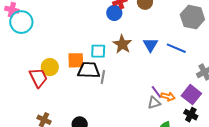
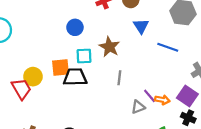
blue circle: (114, 13) -> (75, 27), moved
blue triangle: (150, 45) -> (141, 26), moved
gray line: (103, 77) -> (119, 78), moved
gray triangle: (154, 103) -> (138, 107), moved

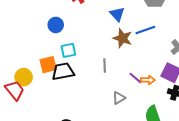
brown star: (109, 47) -> (123, 38), moved
blue line: (168, 47) -> (145, 30), turned -30
gray triangle: (138, 107) -> (119, 98), moved

